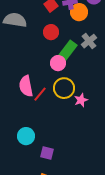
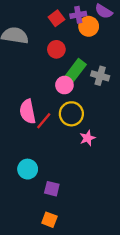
gray cross: (89, 41) -> (100, 76), moved, turned -35
pink star: (81, 100) -> (87, 138), moved

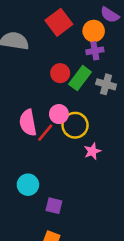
purple cross: (78, 15) -> (95, 51), moved
red square: (56, 18) -> (59, 22), size x1.5
red circle: (56, 49) -> (60, 73), moved
pink circle: (64, 85) -> (59, 114), moved

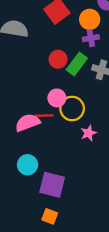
pink semicircle: (28, 123) -> (28, 123), moved, turned 80
red line: (45, 133) -> (44, 116), turned 48
purple square: (54, 206) -> (52, 185), size x1.6

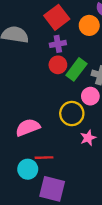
purple cross: (91, 38) -> (58, 44), moved
pink circle: (57, 98) -> (90, 96), moved
red line: (44, 116) -> (44, 158), moved

